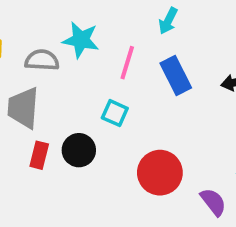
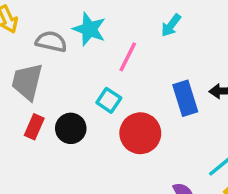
blue rectangle: (176, 75) -> (185, 98), moved
red circle: (160, 173) -> (140, 133), moved

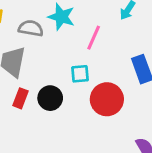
cyan square: (109, 100) -> (80, 74), turned -36

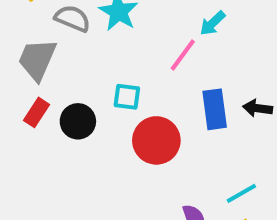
pink line: (94, 38) -> (183, 55), moved

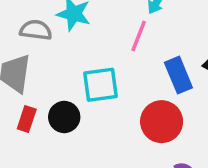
cyan square: (127, 97) -> (100, 85), size x1.5
red circle: (156, 140) -> (162, 122), moved

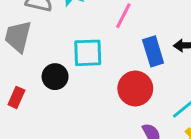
red rectangle: (27, 119) -> (16, 97), moved

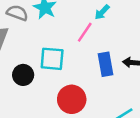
red circle: (135, 88) -> (72, 99), moved

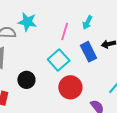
cyan arrow: (102, 12) -> (87, 22), moved
cyan square: (52, 59) -> (59, 60), moved, turned -30

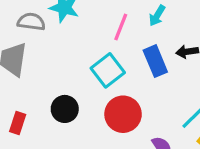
black circle: (26, 80) -> (65, 109), moved

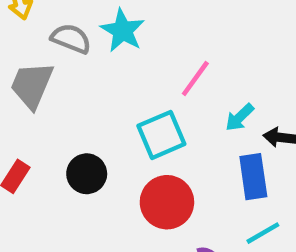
cyan arrow: (157, 16) -> (240, 117), moved
blue rectangle: (155, 61) -> (253, 177), moved

